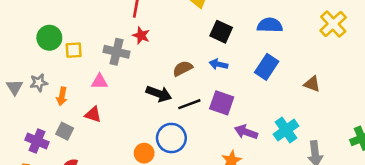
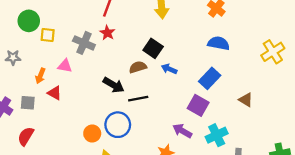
black square: (221, 32) -> (153, 48), moved
orange arrow: (62, 96) -> (40, 76), moved
purple square: (222, 103) -> (198, 105), moved
gray square: (65, 131) -> (28, 103), turned -32

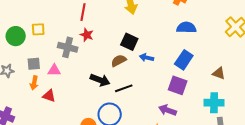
yellow square: (48, 35) -> (38, 29), moved
gray square: (28, 103) -> (34, 64), moved
cyan cross: (217, 135) -> (214, 103), moved, turned 36

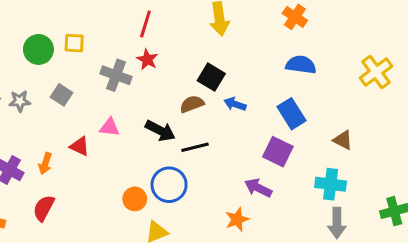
blue rectangle: (184, 60) -> (291, 114), turned -72
gray square: (34, 64) -> (61, 95), turned 32
pink triangle: (54, 70) -> (110, 127), moved
orange arrow: (34, 83) -> (45, 164), moved

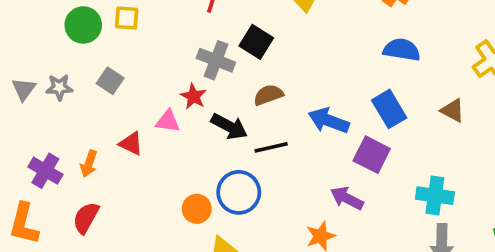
red star: (147, 59) -> (193, 96), moved
gray cross: (116, 75) -> (216, 60), moved
black square: (211, 77) -> (256, 42), moved
blue arrow: (235, 104) -> (329, 121), moved, size x1.5
brown triangle: (343, 140) -> (453, 110), moved

